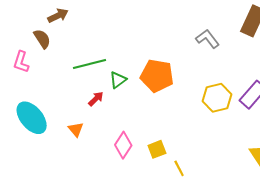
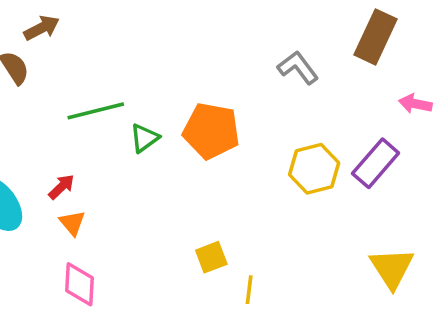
red arrow: (96, 99) -> (61, 187), moved
pink diamond: (123, 145) -> (80, 284), moved, turned -30
yellow line: (179, 168) -> (249, 290), turned 35

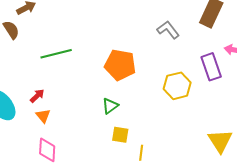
green triangle: (144, 138) -> (110, 106), moved
purple rectangle: (376, 163) -> (211, 67), moved, turned -60
yellow square: (211, 257) -> (120, 135), turned 30

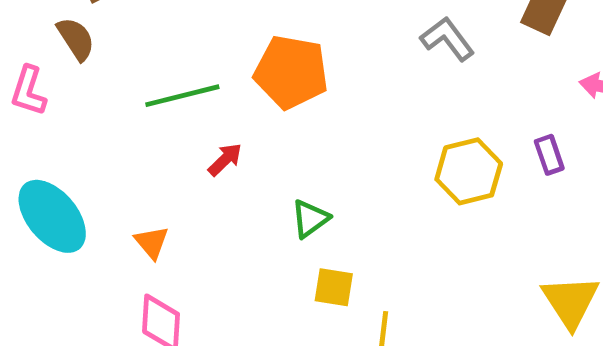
orange pentagon: (120, 65) -> (291, 72), moved
purple rectangle: (211, 67) -> (549, 155), moved, size x0.6
red arrow: (37, 96) -> (225, 160), moved

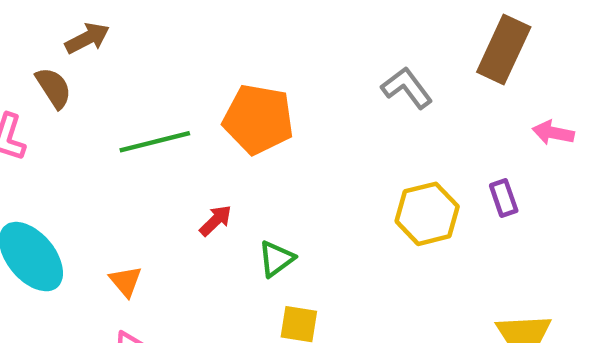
red arrow: (225, 160) -> (216, 221), moved

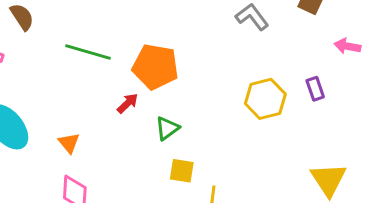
orange pentagon: (258, 119) -> (155, 67), moved
green line: (155, 142) -> (88, 52), turned 30

